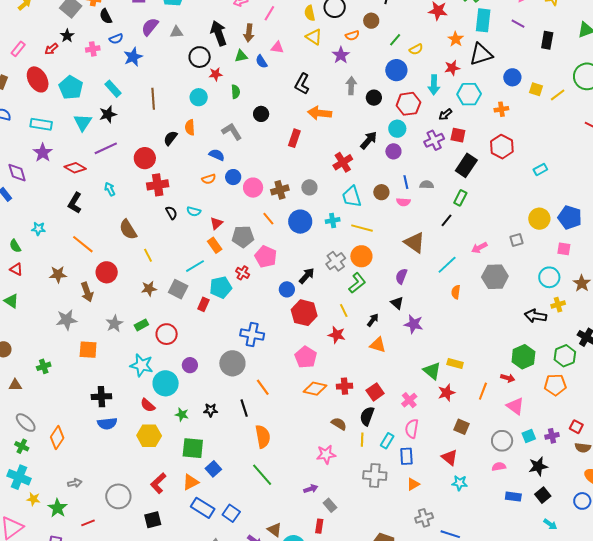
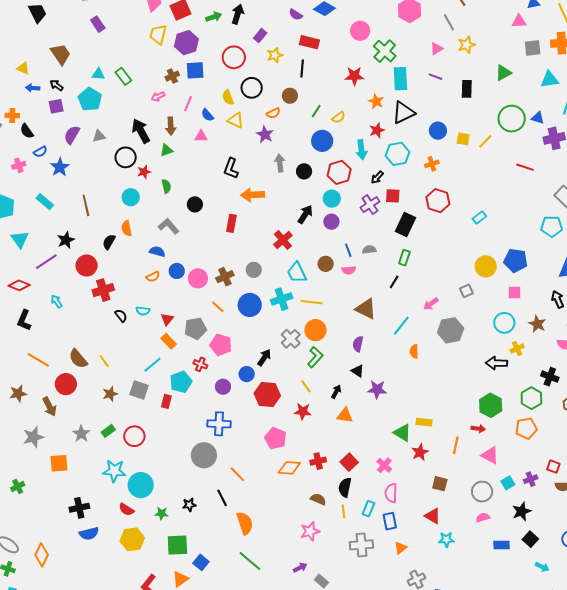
blue semicircle: (261, 62) -> (207, 115), moved
black star: (108, 114) -> (66, 240), moved
cyan cross: (333, 220) -> (282, 299), size x1.5
brown semicircle: (128, 230) -> (78, 359), moved
purple circle: (190, 365) -> (223, 387), moved

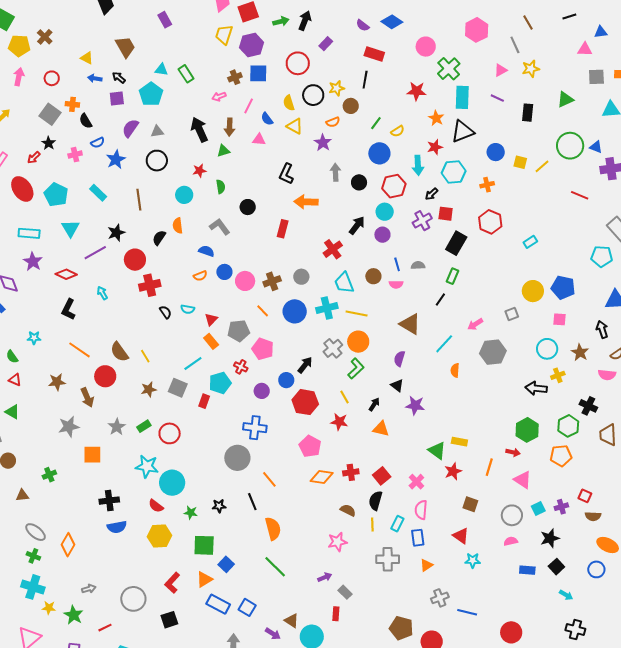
yellow star: (275, 55) -> (337, 88), moved
black circle: (126, 157) -> (157, 161), moved

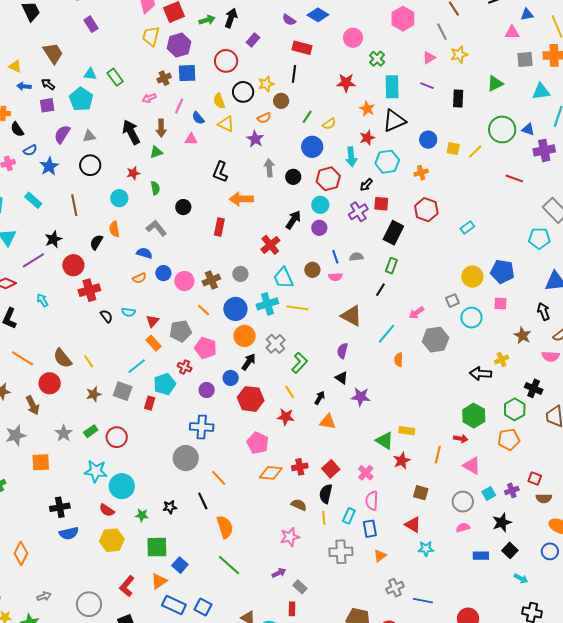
green cross: (449, 69) -> (377, 59), size x0.7
orange circle: (358, 342) -> (245, 336), moved
cyan circle: (547, 349) -> (471, 318), moved

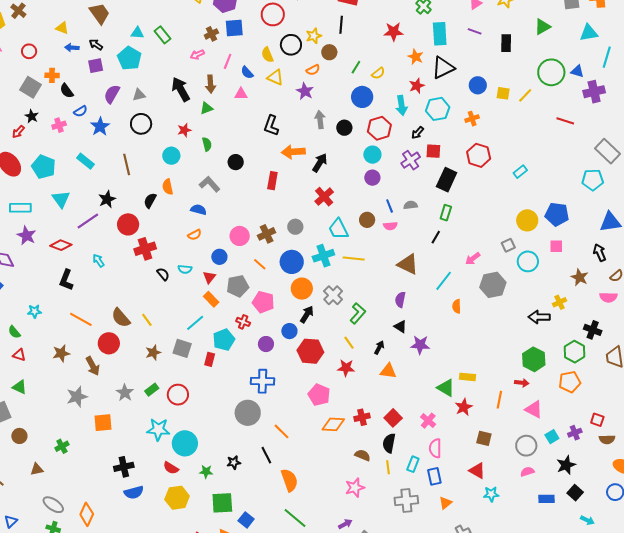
black arrow: (293, 220) -> (320, 163), moved
blue circle: (163, 273) -> (219, 257), moved

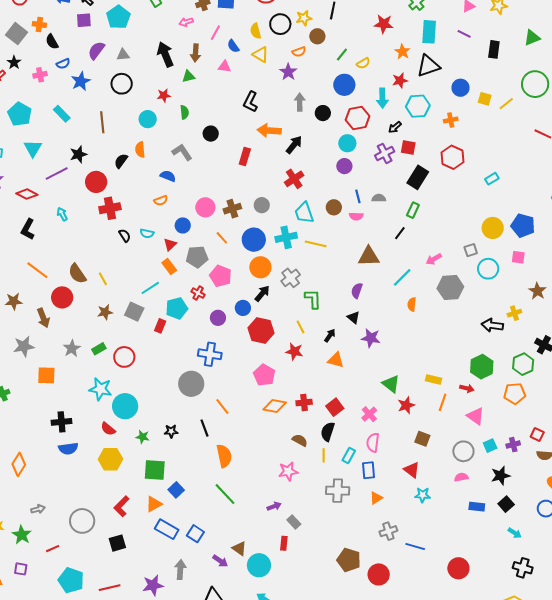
brown triangle: (408, 264) -> (369, 256), turned -35
green L-shape: (358, 313) -> (313, 299), turned -50
yellow rectangle: (467, 377) -> (433, 379), moved

